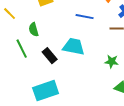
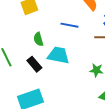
green semicircle: (34, 30) -> (38, 39), moved

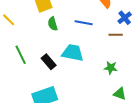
green semicircle: (38, 39) -> (53, 24), moved

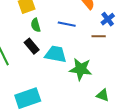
black rectangle: (49, 62) -> (32, 46), moved
green star: (111, 68) -> (81, 69), moved, size x1.6

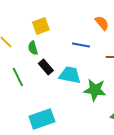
green semicircle: (36, 25) -> (33, 48), moved

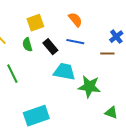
orange semicircle: (102, 23) -> (75, 20), moved
black rectangle: (46, 67) -> (50, 47), moved

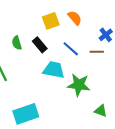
orange semicircle: (75, 20) -> (75, 18), moved
yellow square: (35, 23) -> (51, 21), moved
blue line: (75, 42) -> (71, 49), moved, turned 30

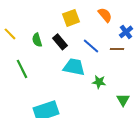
orange semicircle: (75, 18) -> (105, 15), moved
green star: (79, 85) -> (99, 82), size x0.6
green triangle: (101, 111) -> (123, 100), moved, turned 40

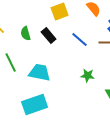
cyan trapezoid: (74, 67) -> (40, 73), moved

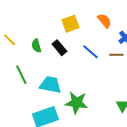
green star: (88, 76) -> (76, 103), moved, size x1.6

